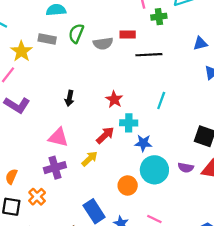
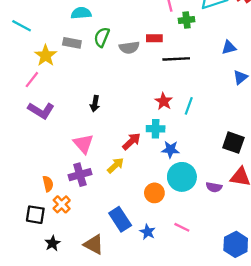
red star: (114, 99) -> (164, 101), moved
pink triangle: (58, 137) -> (83, 144), turned 35
purple semicircle: (186, 168) -> (214, 187), moved
orange semicircle: (11, 177) -> (48, 184), moved, turned 144

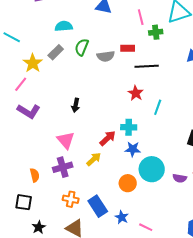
gray rectangle: (72, 43) -> (56, 52), turned -56
red star: (164, 101) -> (136, 93), moved
blue star: (170, 149) -> (133, 149), moved
orange cross: (62, 204) -> (71, 199), moved, turned -35
pink line: (182, 227) -> (146, 227), moved

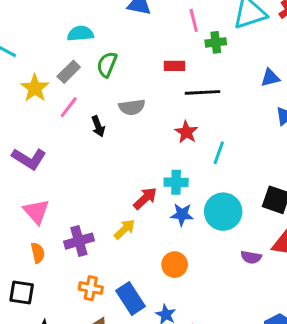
gray semicircle: (106, 56) -> (132, 107), moved
pink line: (21, 84) -> (69, 107), moved
black arrow: (76, 105) -> (98, 126), moved, turned -32
pink triangle: (66, 140) -> (36, 212), moved
cyan circle: (152, 169) -> (223, 212), moved

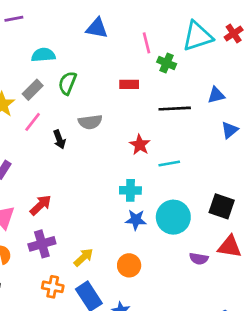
green cross: (216, 42) -> (167, 63), turned 30
black line: (203, 92) -> (175, 109), moved
cyan line: (219, 153) -> (169, 164), turned 60
red arrow: (145, 198) -> (41, 205), moved
yellow arrow: (125, 229) -> (84, 257), moved

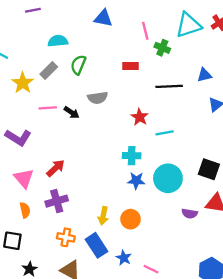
pink line: (33, 122) -> (48, 108), moved, turned 48
black arrow: (59, 139) -> (71, 112), turned -35
yellow arrow: (84, 257) -> (103, 216), moved, turned 144

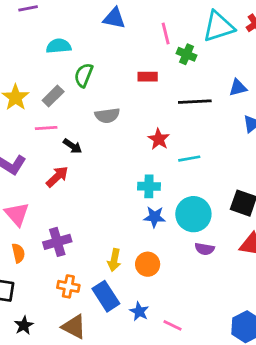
gray rectangle: (49, 70) -> (53, 96), moved
black arrow: (71, 112) -> (73, 146), moved
red arrow: (56, 168) -> (57, 177), moved
purple semicircle: (190, 213) -> (205, 249), moved

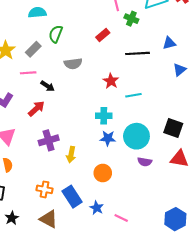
red rectangle: (148, 77) -> (103, 35), turned -40
purple cross: (57, 242) -> (49, 140), moved
yellow arrow: (114, 260) -> (71, 155), moved

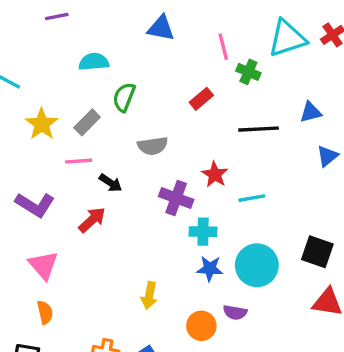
purple cross: (49, 140) -> (176, 198), moved, turned 36
purple semicircle: (145, 162) -> (235, 312), moved

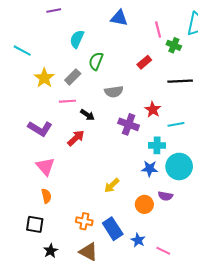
cyan semicircle: (94, 62) -> (77, 39), turned -60
cyan cross: (203, 232) -> (157, 145), moved
yellow arrow: (149, 296) -> (112, 185), turned 35

